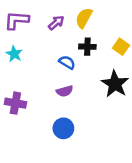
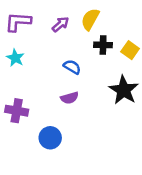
black cross: (87, 47) -> (103, 45), moved
blue circle: (63, 128) -> (50, 138), moved

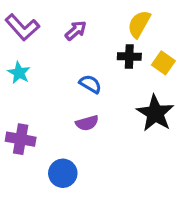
yellow semicircle: (90, 19) -> (139, 24), moved
purple L-shape: (18, 22) -> (22, 27), turned -136

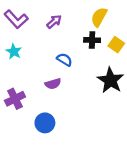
purple semicircle: (87, 123) -> (53, 84), moved
purple cross: (21, 139) -> (15, 99), turned -36

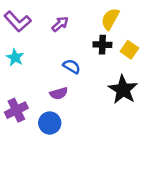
blue circle: (45, 123) -> (50, 123), moved

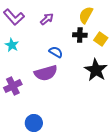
purple semicircle: (59, 93) -> (46, 73), size x1.6
blue circle: (50, 123) -> (34, 123), moved

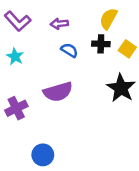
purple arrow: (47, 19) -> (59, 24), turned -144
blue semicircle: (56, 52) -> (69, 50), moved

